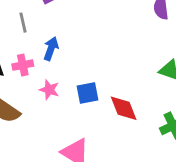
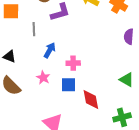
pink cross: (23, 65) -> (73, 63), moved

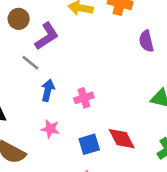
gray line: (34, 29) -> (30, 63), moved, turned -32
blue square: (69, 85) -> (89, 144), moved

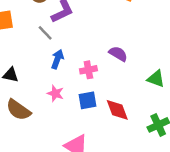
purple semicircle: (146, 41) -> (118, 54), moved, turned 126
blue square: (89, 144) -> (87, 100), moved

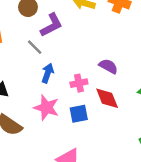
pink star: (55, 93) -> (46, 108), size x1.5
red diamond: (117, 110) -> (107, 98), moved

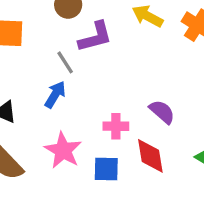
blue arrow: (48, 73) -> (55, 95), moved

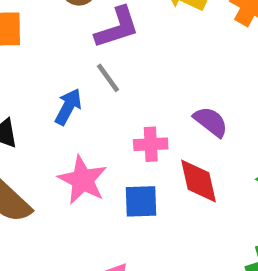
gray line: (65, 62) -> (108, 78), moved

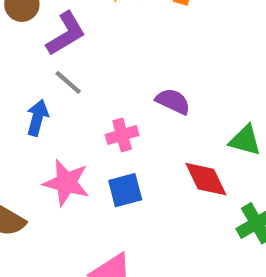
red diamond: (198, 181) -> (206, 179), moved

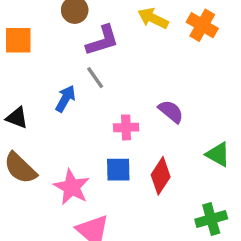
red diamond: (206, 179) -> (161, 176), moved, turned 45
pink star: (66, 183) -> (72, 187), moved

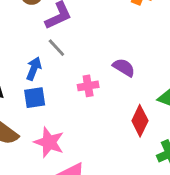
blue square: (118, 170) -> (35, 98), moved
red diamond: (161, 176) -> (140, 121), moved

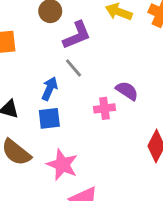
purple semicircle: (124, 67) -> (127, 91), moved

